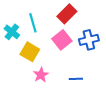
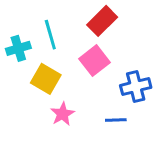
cyan cross: (12, 32) -> (18, 48), turned 35
blue cross: (89, 40) -> (136, 86), moved

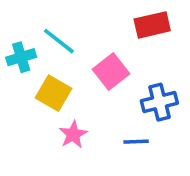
red rectangle: (102, 21) -> (152, 25), moved, turned 32
cyan line: (50, 35) -> (59, 41), turned -36

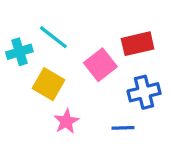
red rectangle: (152, 25) -> (138, 44), moved

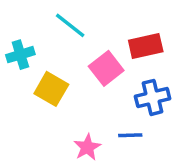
cyan line: (53, 37) -> (70, 25), moved
pink star: (66, 121) -> (87, 147), moved

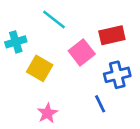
blue line: (130, 135) -> (100, 104), turned 66
pink star: (87, 147) -> (47, 113), moved

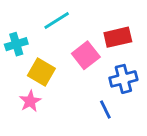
cyan line: (54, 20) -> (57, 21), turned -70
pink star: (47, 113) -> (30, 101), moved

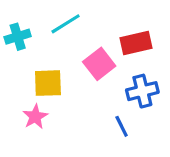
cyan cross: (16, 44) -> (18, 37), moved
yellow square: (41, 72) -> (48, 83), turned -32

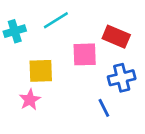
red rectangle: (136, 43) -> (116, 37), turned 36
pink square: (99, 64) -> (85, 54), turned 36

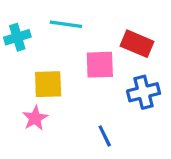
cyan line: (56, 20) -> (66, 24), turned 40
blue line: (104, 108) -> (105, 136), moved

